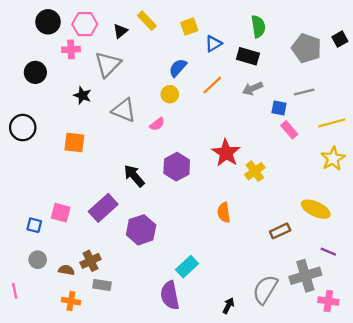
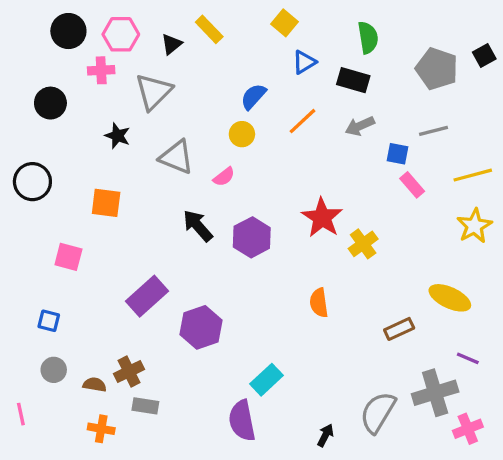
yellow square: (189, 26) -> (284, 23), moved, turned -30
black arrow: (134, 176) -> (198, 226), moved
pink square: (61, 213) -> (68, 257), moved
pink cross: (328, 301) -> (468, 429), turned -30

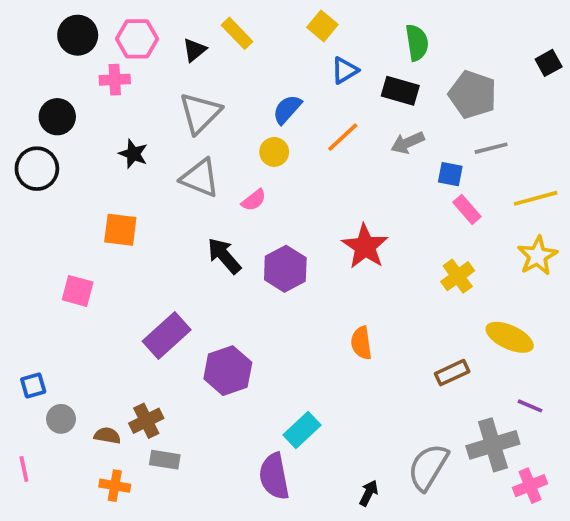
gray pentagon: (437, 69) -> (473, 94), moved
gray triangle: (154, 92) -> (200, 113), moved
black circle: (32, 182) -> (37, 169), moved
yellow cross: (363, 244) -> (458, 276), moved
blue square: (49, 321) -> (33, 386), moved, turned -30

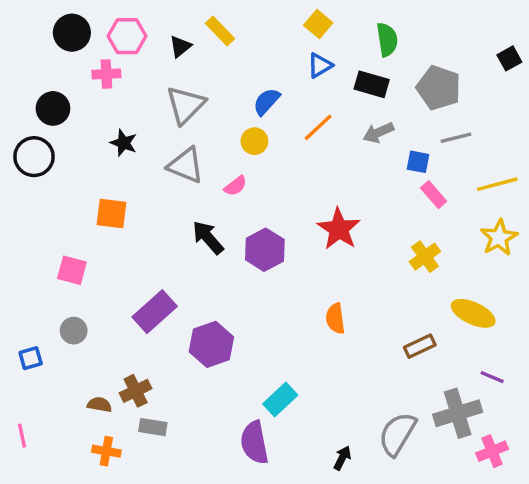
yellow square: (322, 26) -> (318, 24), moved
gray circle: (61, 419) -> (74, 331), moved

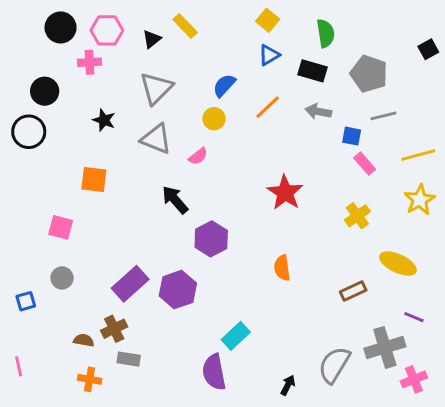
gray arrow: (378, 133) -> (318, 111), turned 35
purple hexagon: (265, 250) -> (211, 239), moved
purple rectangle: (155, 312) -> (130, 284), moved

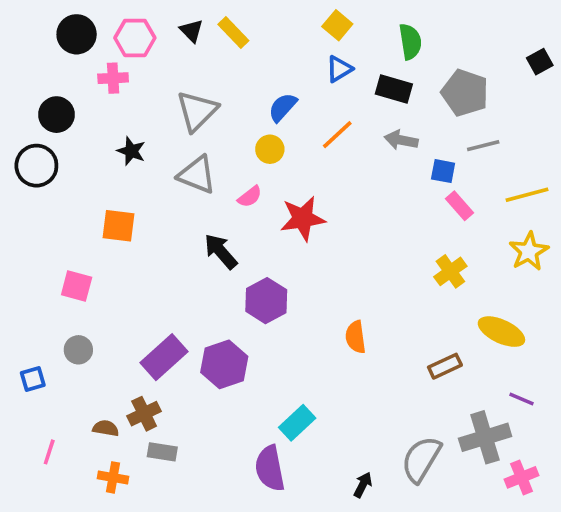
black triangle: (152, 39) -> (191, 31), moved, turned -36
red star: (285, 193) -> (303, 219), moved, turned 30
pink line: (19, 366) -> (49, 452), moved, turned 30

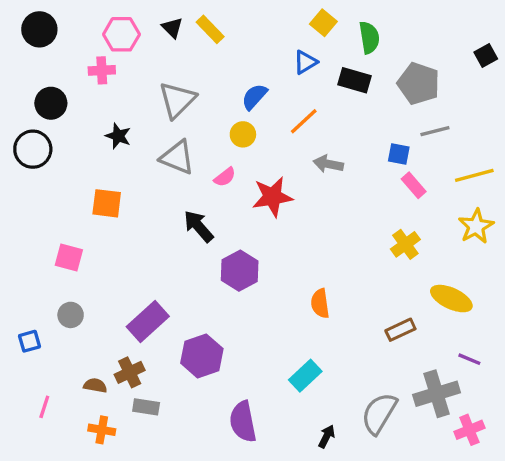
yellow square: (337, 25) -> (323, 23), moved
black circle: (77, 34) -> (39, 29), moved
gray arrow: (401, 140) -> (328, 164), moved
purple hexagon: (224, 364) -> (202, 356), moved
cyan rectangle: (297, 423) -> (305, 376), moved

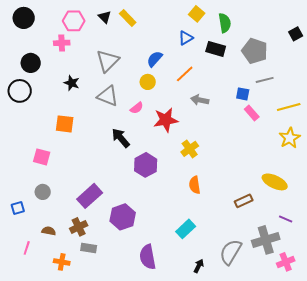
yellow cross: (405, 244) -> (190, 149), moved
brown semicircle: (95, 386) -> (49, 231), moved

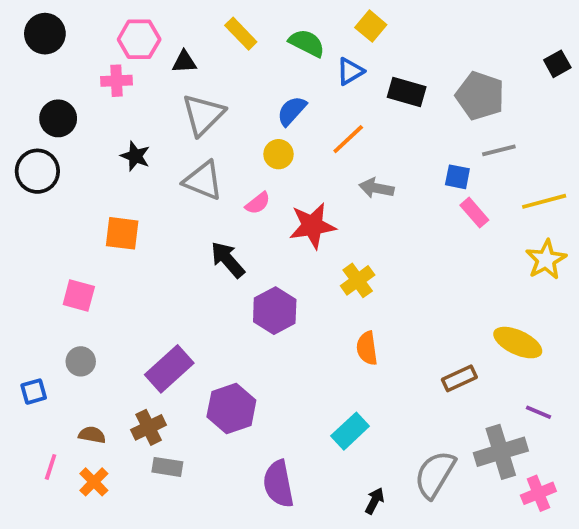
black triangle: (105, 17) -> (184, 62), moved, turned -48
green semicircle: (225, 23) -> (307, 43), moved, turned -54
orange cross: (62, 262) -> (94, 482), moved, turned 35

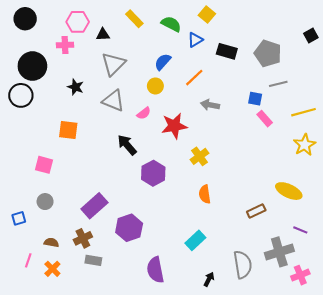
black circle: (58, 118) -> (32, 66), size x1.4
gray semicircle: (435, 474) -> (243, 265), turned 140

